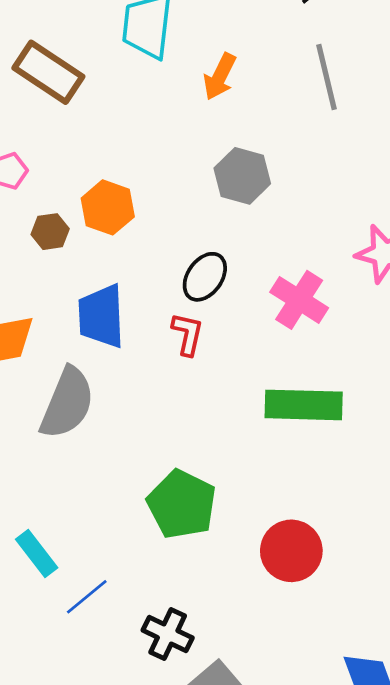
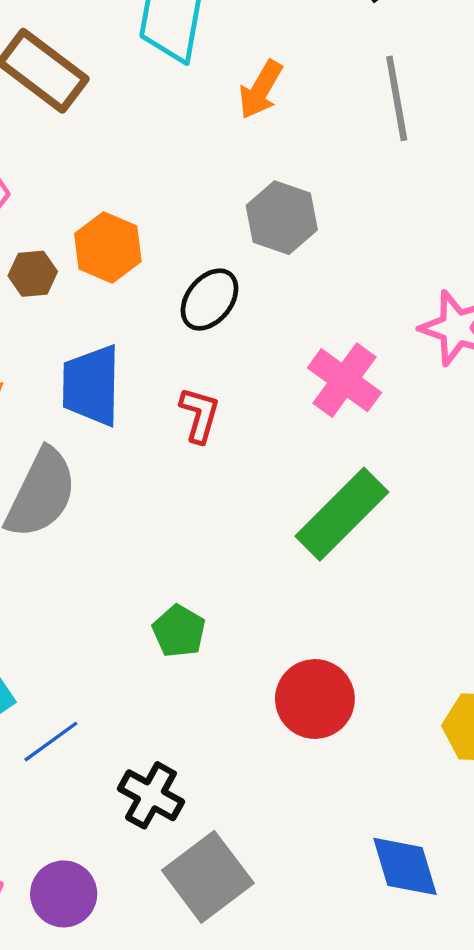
black ellipse: (205, 277) -> (209, 300), moved
green rectangle: (304, 405) -> (342, 514), turned -50
green pentagon: (182, 504) -> (179, 631), size x0.6

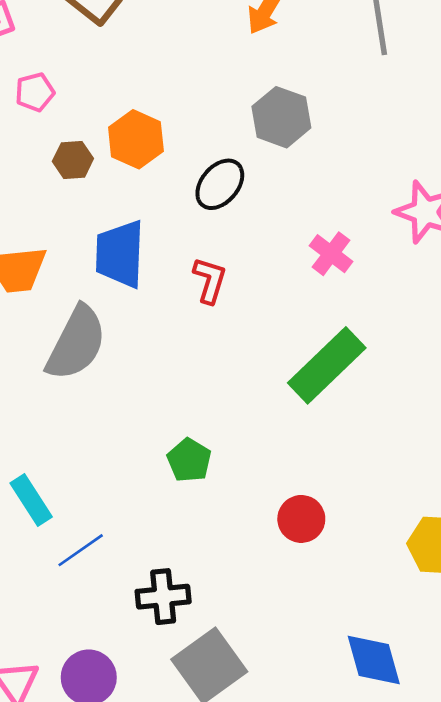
pink cross: (344, 380) -> (331, 254), size x0.7
red circle: (315, 699) -> (301, 519), size x0.7
black cross: (151, 795) -> (163, 597), turned -36

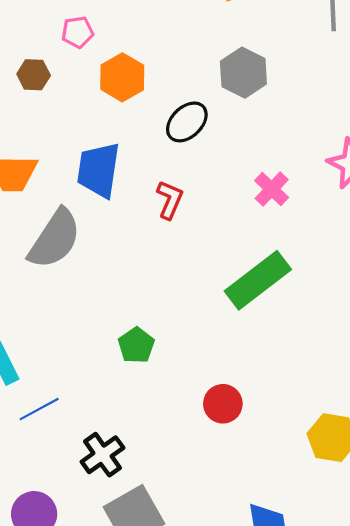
pink pentagon: (35, 92) -> (78, 32), moved
brown hexagon: (73, 160) -> (34, 75), moved
black cross: (163, 597) -> (102, 455), turned -36

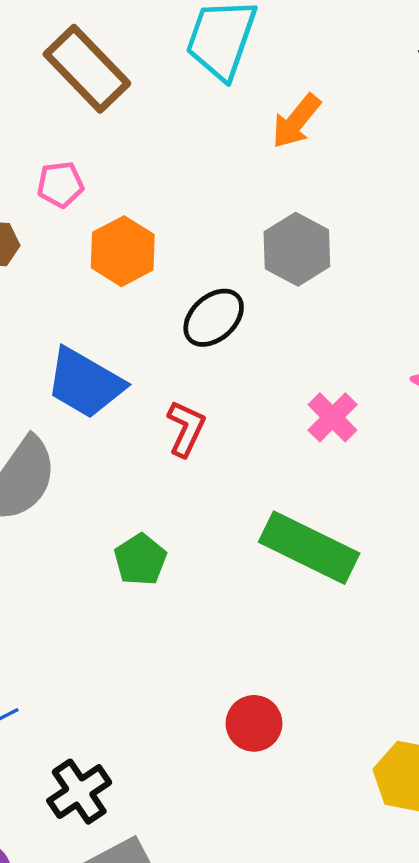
blue trapezoid: (99, 170) -> (85, 383), turned -70
green rectangle: (258, 280) -> (309, 548), turned 62
green pentagon: (136, 345) -> (140, 560), moved

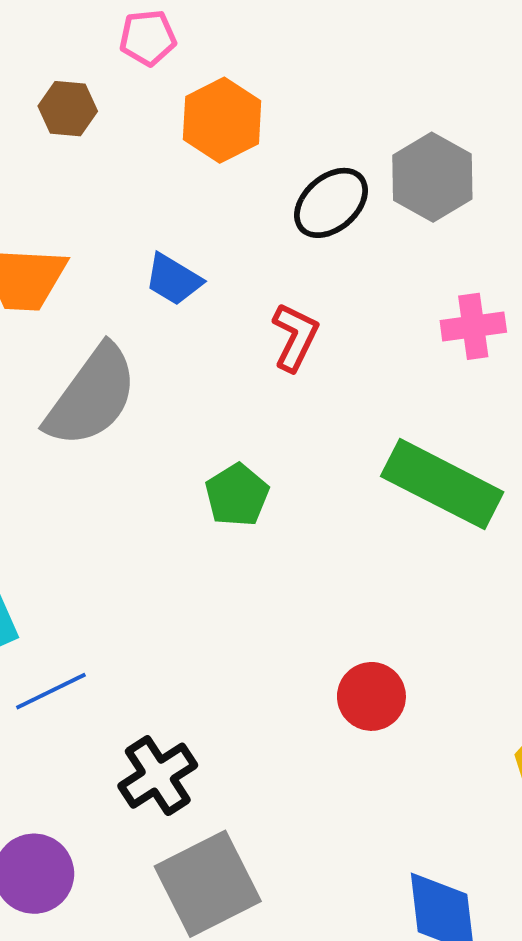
gray hexagon: (297, 249) -> (432, 177), moved
blue trapezoid: (85, 383) -> (173, 279), size x0.6
pink cross: (333, 417) -> (473, 326), turned 36

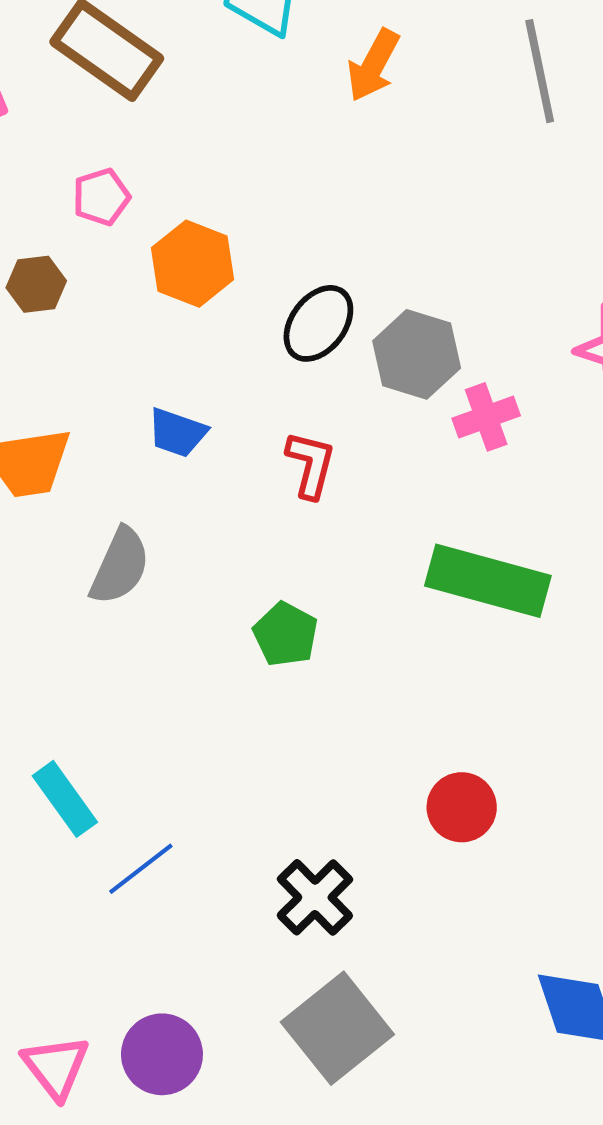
gray hexagon: (432, 177) -> (417, 354), moved
gray semicircle: (92, 396) -> (120, 566), size x0.7
black cross: (158, 776) -> (315, 897), moved

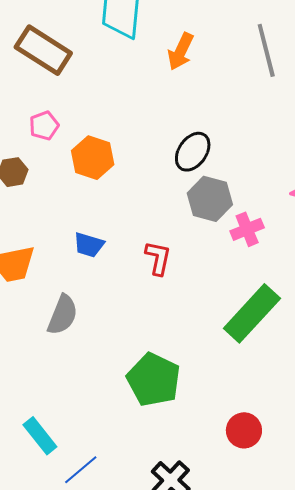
black ellipse: (318, 323) -> (193, 152), moved
green rectangle: (488, 581) -> (252, 313), turned -60
green pentagon: (286, 634) -> (154, 380), moved, size x1.6

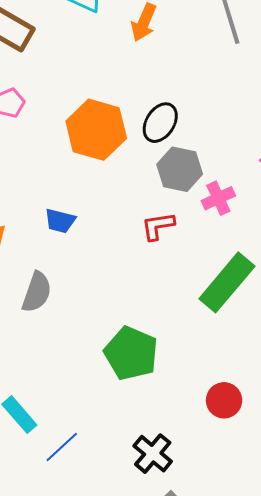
orange hexagon: (93, 158) -> (96, 130), moved, size x1.4
red L-shape: (158, 258) -> (158, 226), moved, turned -108

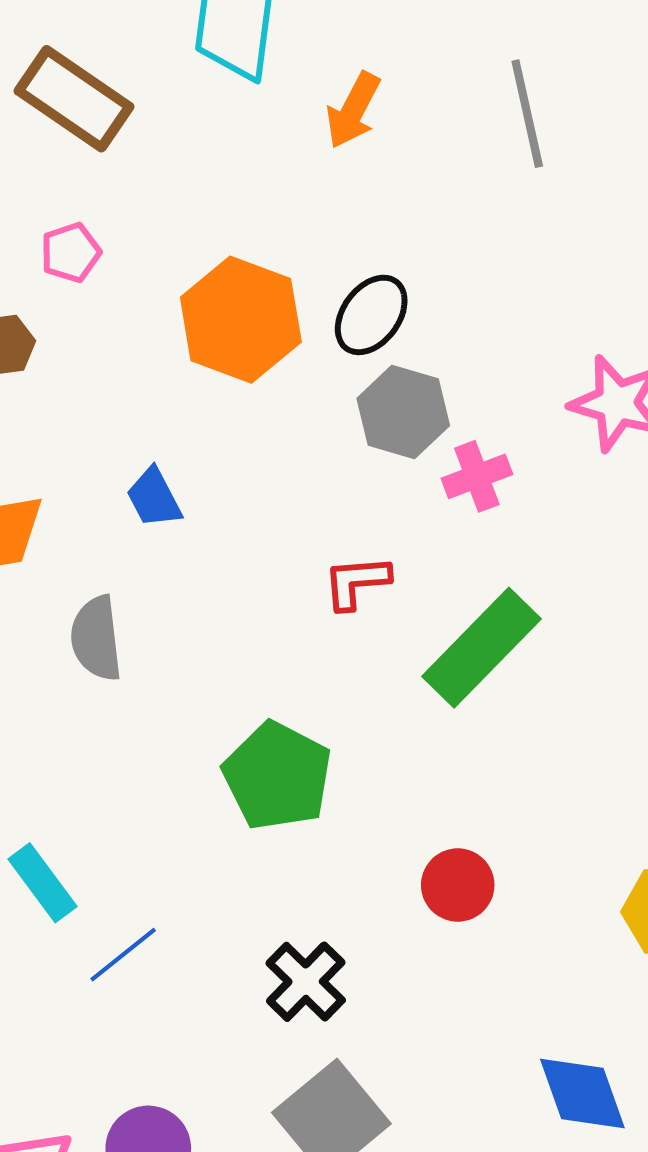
blue trapezoid: (60, 221) -> (154, 498), turned 44
red L-shape: (158, 226) -> (356, 582), moved
gray semicircle: (37, 292) -> (96, 638), turned 150

